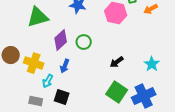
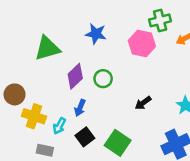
yellow cross: (34, 63) -> (34, 116), moved
green square: (117, 92) -> (118, 143), moved
black square: (62, 97) -> (85, 137), moved, turned 35

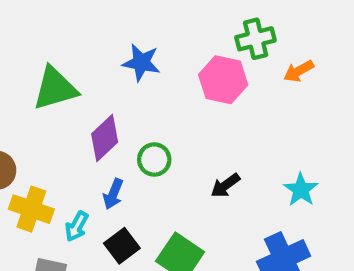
green circle: (103, 79) -> (154, 160), moved

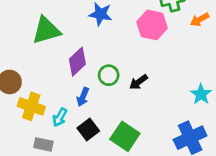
black arrow: (225, 185) -> (138, 82), moved

